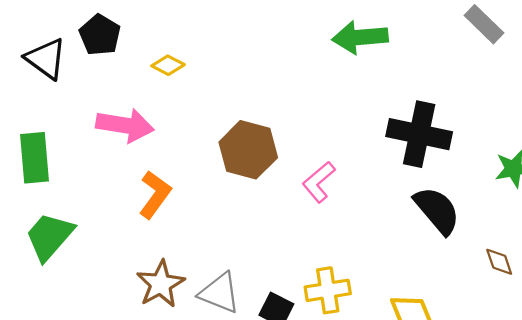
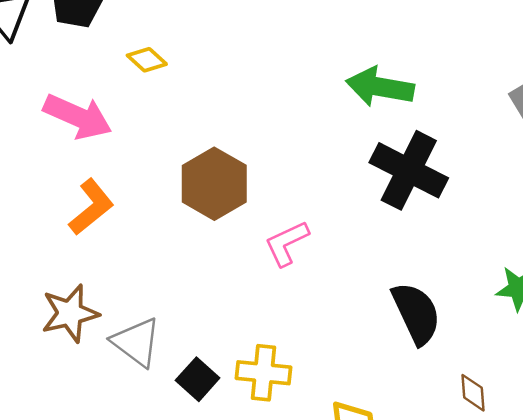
black cross: (419, 134) -> (409, 170), moved

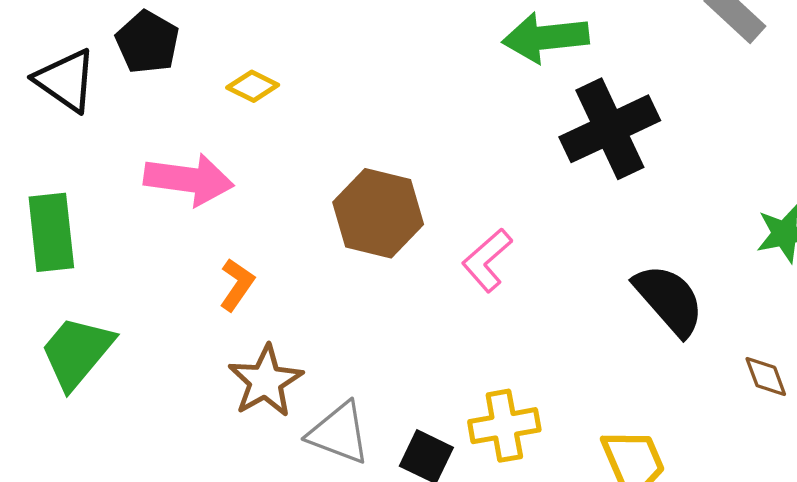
black cross: (409, 170) -> (610, 129), turned -36
orange L-shape: (91, 207) -> (237, 285), size x0.7
brown star: (70, 313) -> (266, 381), moved

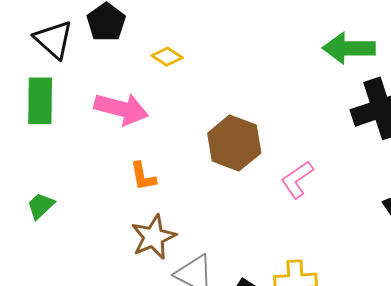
green rectangle: (51, 232) -> (40, 101), moved
orange L-shape: (237, 285) -> (143, 176), turned 128
green trapezoid: (77, 352) -> (41, 206), size x0.6

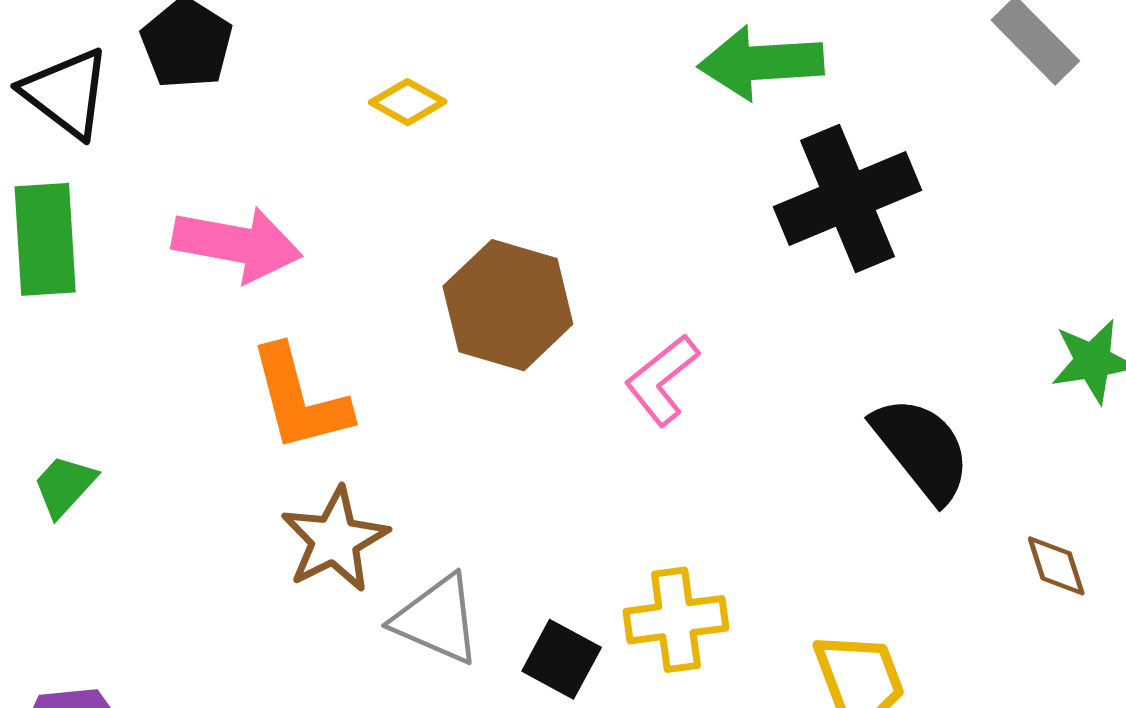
yellow diamond: (167, 57) -> (408, 102), moved
orange L-shape: (143, 176) -> (300, 399), size x1.6

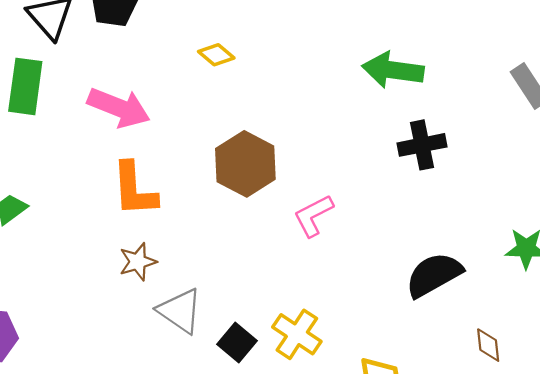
black cross: (848, 198) -> (422, 145), size x0.7
black semicircle: (922, 449) -> (434, 275), turned -92
brown star: (335, 540) -> (138, 262), size x0.7
yellow cross: (676, 620) -> (297, 334), turned 30

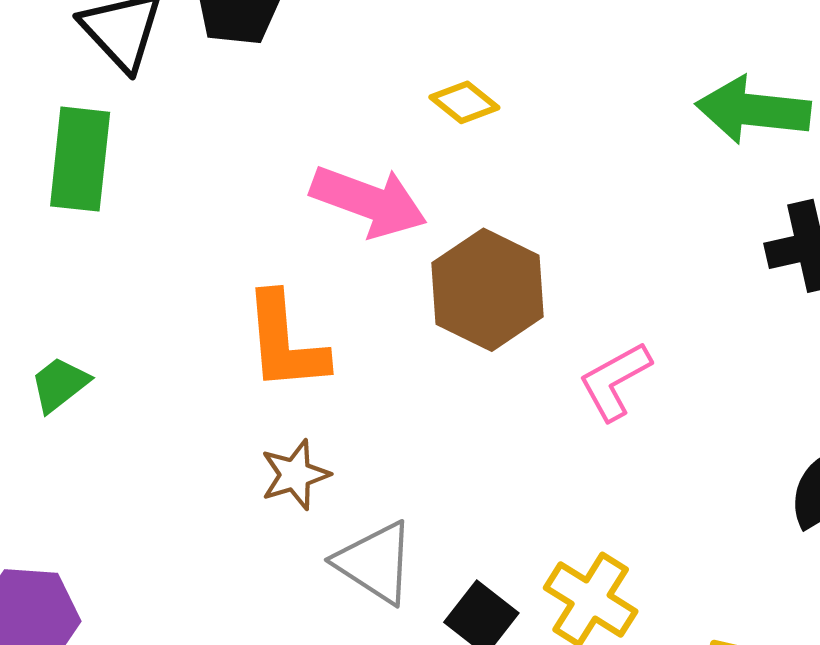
yellow diamond: (216, 55) -> (464, 102), moved
pink arrow: (119, 108) -> (369, 201), moved

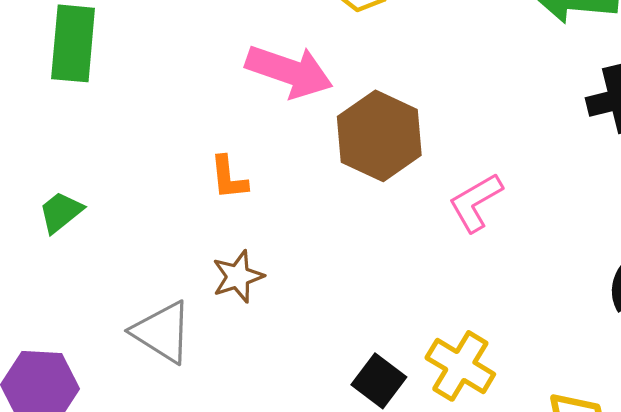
orange L-shape: (285, 342) -> (229, 178), size x0.6
gray triangle: (375, 562) -> (162, 332), moved

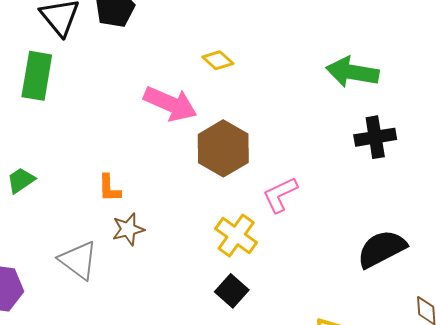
orange L-shape: (229, 178) -> (109, 188), moved
yellow cross: (460, 366) -> (236, 236), moved
black square: (379, 381) -> (232, 291), moved

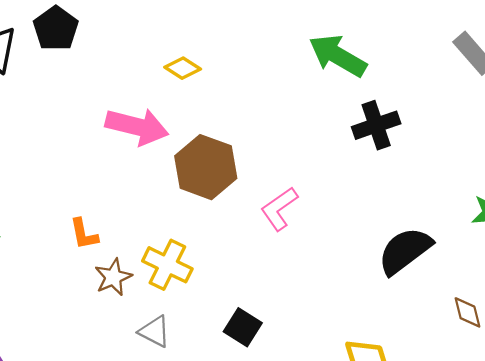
green arrow: (352, 72) -> (338, 56), turned 30
yellow cross: (236, 236) -> (167, 265), moved
gray triangle: (78, 260) -> (155, 331), moved, size x0.7

